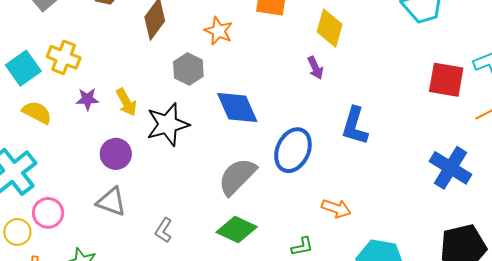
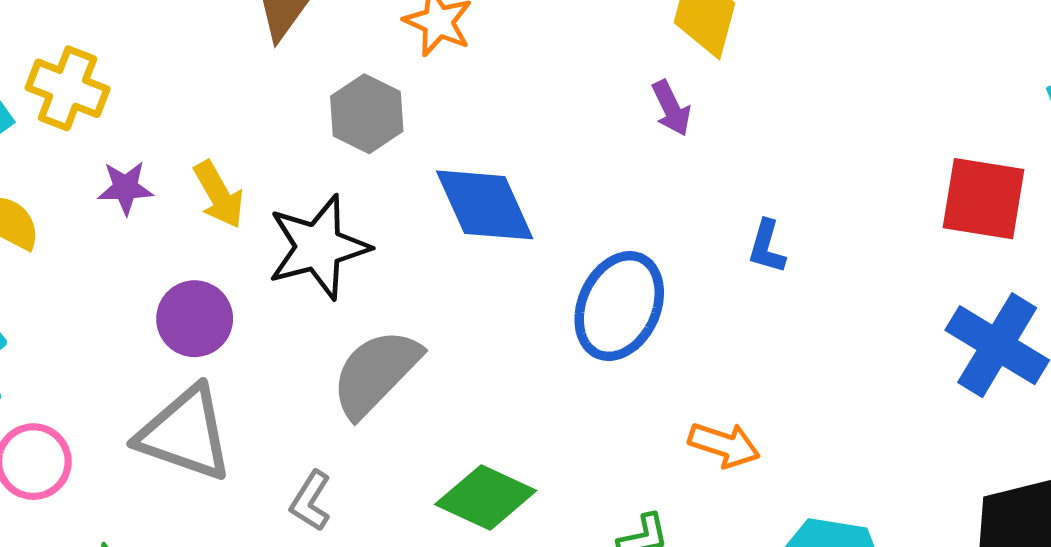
red square: (446, 80) -> (983, 199), moved
blue L-shape: (355, 126) -> (767, 247), size x0.6
gray semicircle: (237, 176) -> (376, 373), moved
gray triangle: (111, 202) -> (185, 434), size x1.4

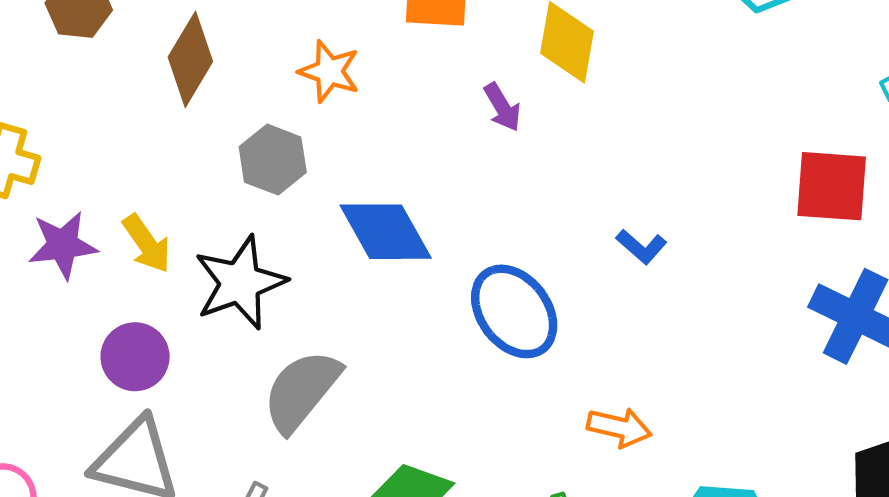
purple arrow: (671, 108) -> (502, 107), moved
purple star: (125, 188) -> (63, 245), size x1.4
blue L-shape: (767, 247) -> (641, 247), turned -60
blue ellipse: (619, 306) -> (514, 311), turned -56

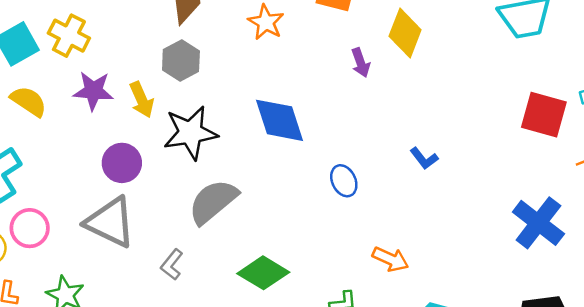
gray hexagon: (273, 160) -> (181, 60), moved
red square: (832, 186) -> (544, 115), moved
blue ellipse: (514, 311) -> (344, 181), size x0.6

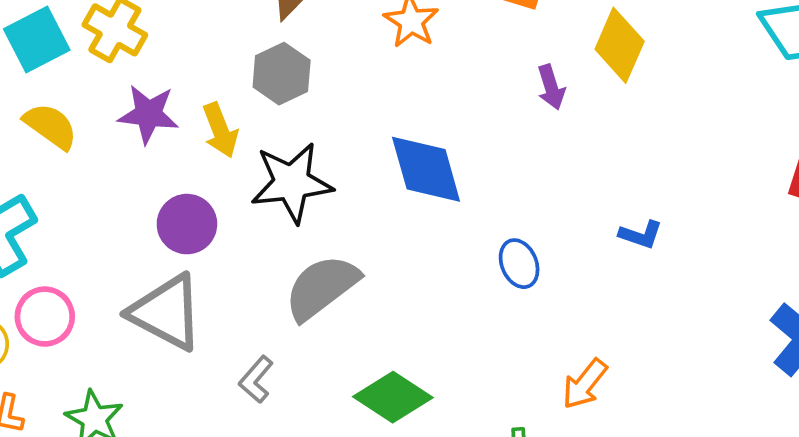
blue L-shape: (424, 158) -> (641, 235), turned -36
orange arrow: (390, 259) -> (585, 384), turned 102

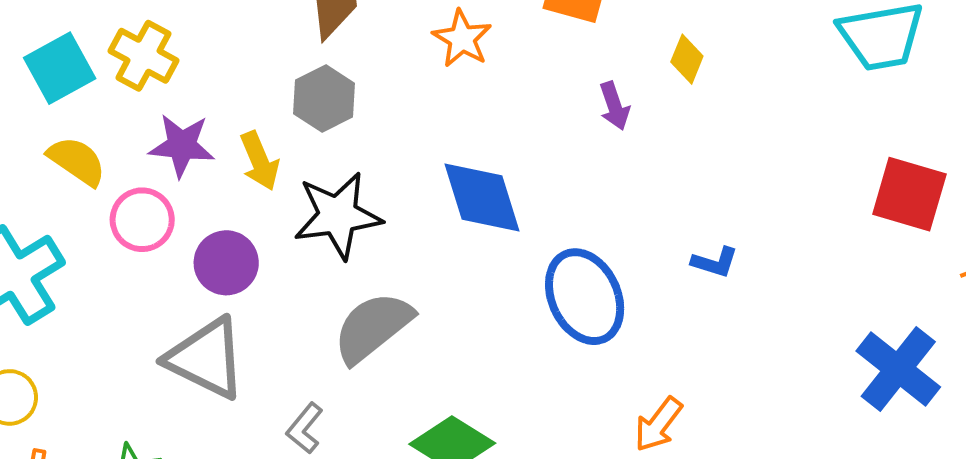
yellow diamond: (620, 45) -> (687, 59), size x0.6
blue ellipse: (519, 264) -> (585, 297), size x1.8
pink circle: (45, 317) -> (142, 220), moved

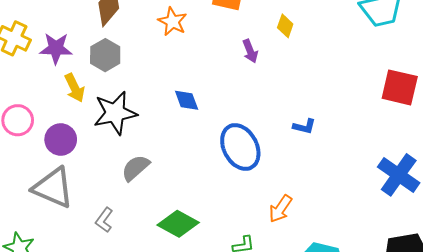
purple star: (182, 145) -> (56, 48), moved
blue diamond: (482, 197) -> (187, 100), size x0.6
gray semicircle: (373, 327) -> (135, 168), size x0.7

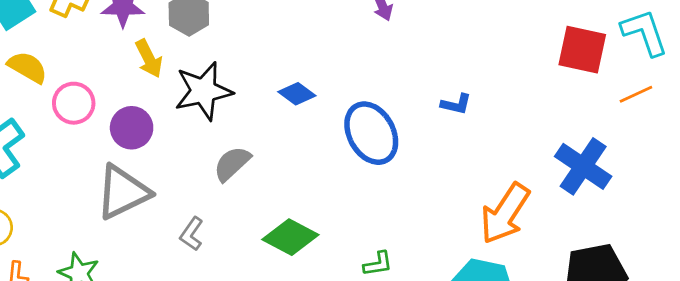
blue diamond: (187, 100) -> (297, 94), moved, turned -32
gray triangle: (53, 188) -> (123, 192), turned -48
orange arrow: (280, 209) -> (505, 214), moved, size x1.6

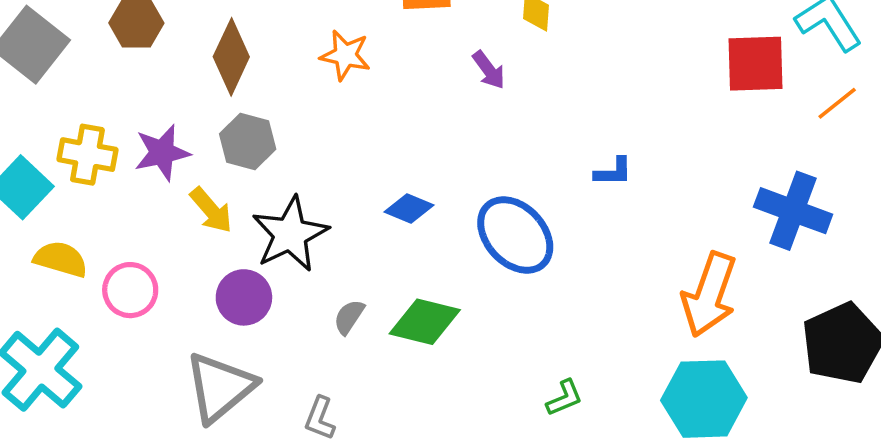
purple circle: (132, 128) -> (244, 297), moved
gray semicircle: (232, 164) -> (349, 317), size x0.7
green diamond: (290, 237) -> (425, 322), moved

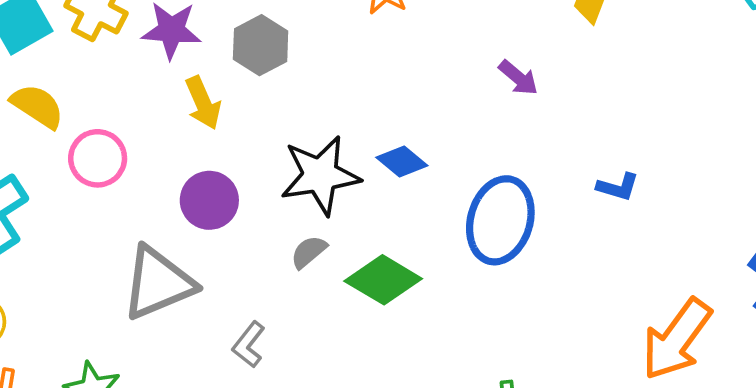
purple arrow: (489, 70) -> (518, 78), moved, turned -30
black star: (290, 234) -> (320, 175), moved
blue ellipse: (515, 235) -> (500, 220), turned 42

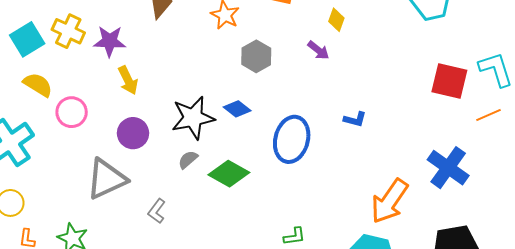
gray hexagon: (261, 45) -> (256, 56), moved
purple arrow: (518, 78) -> (318, 50), moved

